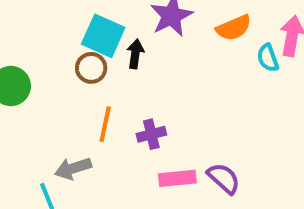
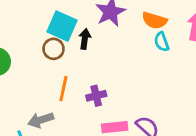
orange semicircle: (234, 28) -> (154, 20), turned 40
cyan semicircle: (268, 58) -> (162, 42), moved

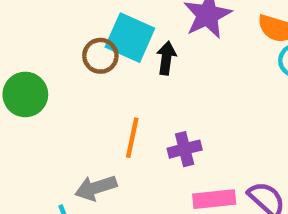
brown circle: (54, 49) -> (100, 56), moved

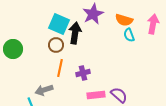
brown circle: (100, 56) -> (56, 45), moved
black arrow: (166, 58) -> (75, 33), size x1.5

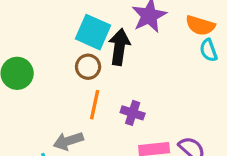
purple cross: (83, 73) -> (133, 113), turned 32

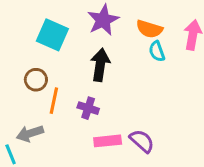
black arrow: (119, 47) -> (100, 65), moved
brown circle: (88, 67) -> (36, 80), moved

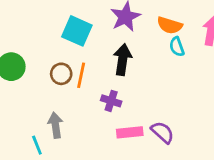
orange line: (54, 101) -> (81, 75), moved
gray arrow: (30, 133) -> (55, 125), turned 100

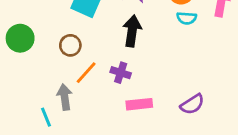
cyan semicircle: (177, 47) -> (187, 18), turned -66
orange line: (81, 75) -> (86, 73), moved, turned 30
purple semicircle: (163, 132) -> (192, 104), moved, turned 105

